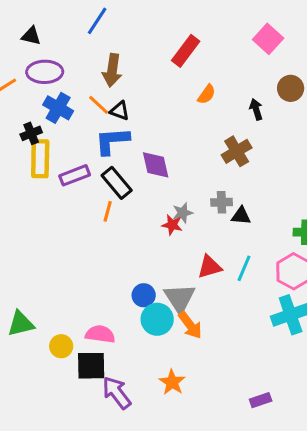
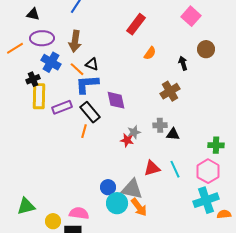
brown arrow: (112, 70) -> (75, 41), moved
orange line: (99, 105) -> (77, 69), moved
cyan line: (244, 268) -> (175, 169), turned -48
gray triangle: (180, 298) -> (132, 189), turned -45

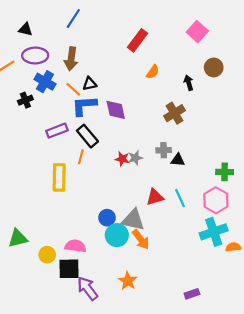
black triangle: (92, 64) -> (90, 84), turned -32
yellow rectangle: (39, 96) -> (59, 177), moved
purple diamond: (116, 100) -> (116, 110), moved
red star: (127, 140) -> (122, 159), moved

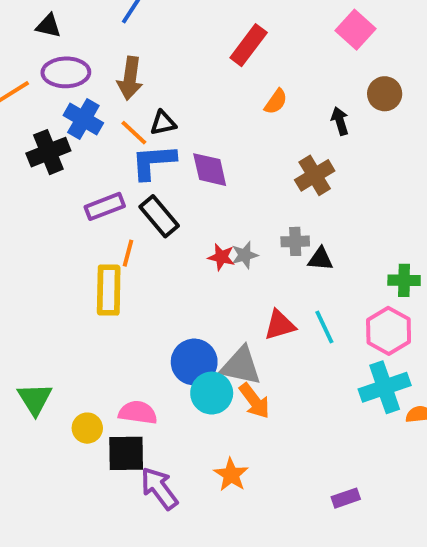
black cross: (25, 100) -> (48, 152), size x1.5
orange line: (81, 157) -> (128, 253), moved
blue circle: (107, 218) -> (194, 362), size x1.5
green triangle: (18, 238) -> (35, 399), turned -48

